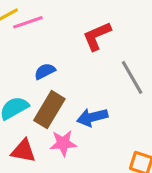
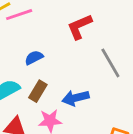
brown rectangle: (49, 110) -> (38, 91), size x0.7

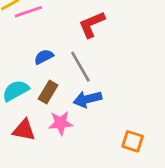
gray line: (110, 63) -> (80, 67), moved

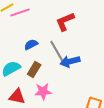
blue arrow: (87, 99) -> (70, 61), moved

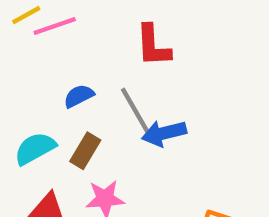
red L-shape: (65, 21) -> (153, 46), turned -70

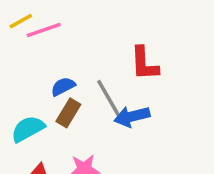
red L-shape: (153, 46) -> (144, 64), moved
brown rectangle: (85, 151) -> (68, 113), moved

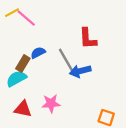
pink line: (44, 30) -> (26, 18), turned 60
brown rectangle: (68, 113) -> (23, 63), moved

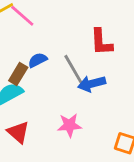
pink star: (51, 103) -> (69, 125), moved
red triangle: (23, 109) -> (18, 132), turned 30

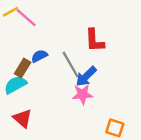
blue arrow: (92, 84) -> (86, 76), turned -30
pink star: (69, 125) -> (82, 94), moved

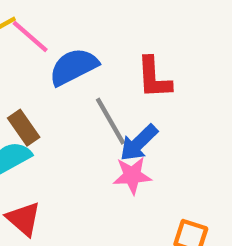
blue semicircle: (39, 56) -> (74, 67), moved, size x1.6
brown rectangle: (23, 68) -> (24, 128), turned -66

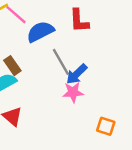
red L-shape: (154, 78) -> (79, 21), moved

